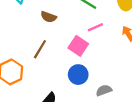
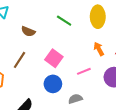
pink line: (95, 27) -> (84, 71), moved

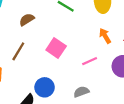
brown semicircle: (28, 31) -> (27, 20), turned 128
blue circle: (53, 84) -> (45, 87), moved

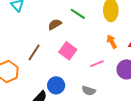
brown semicircle: (27, 20) -> (55, 24), moved
gray semicircle: (81, 92) -> (89, 91), turned -144

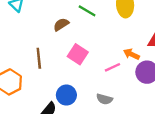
orange arrow: (112, 42) -> (131, 54), moved, turned -32
brown line: (34, 52) -> (39, 58), turned -36

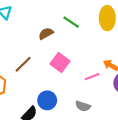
brown line: (39, 58) -> (23, 64), turned 48

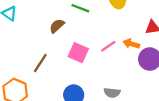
pink line: (92, 77) -> (108, 46), moved

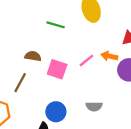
brown semicircle: (57, 26) -> (33, 56), moved, turned 56

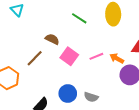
blue circle: (56, 112) -> (68, 94), moved

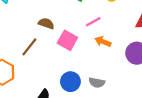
pink line: (96, 56) -> (93, 22), moved
orange arrow: (117, 58) -> (103, 42), moved

